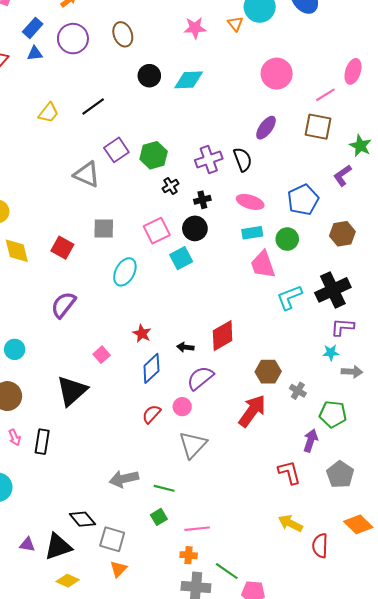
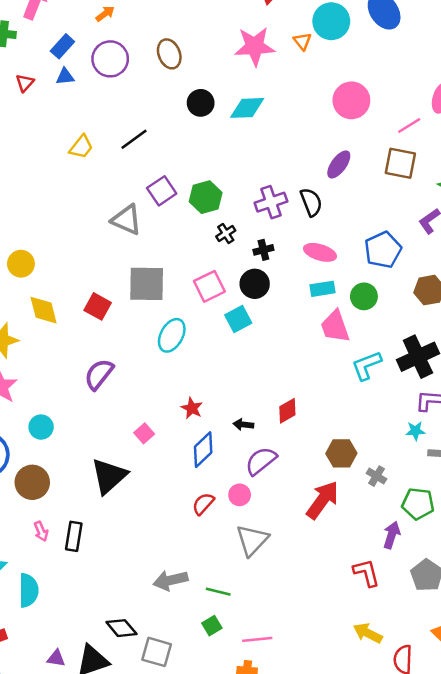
pink star: (195, 28) -> (255, 46), size x1.5
gray square: (104, 228) -> (147, 284), size x1.5
red diamond: (223, 336) -> (287, 411), size x0.7

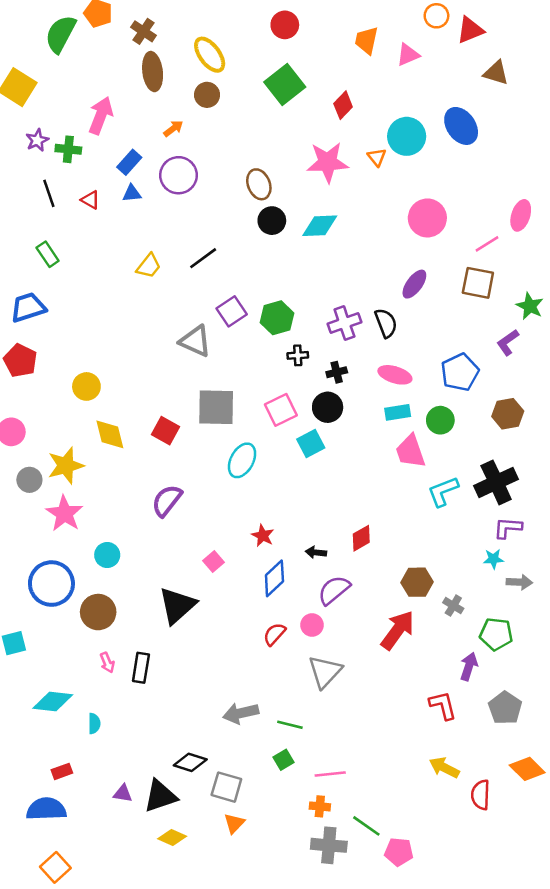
brown ellipse: (169, 54) -> (259, 184), moved
red triangle: (25, 83) -> (90, 200), turned -42
black cross: (226, 234) -> (298, 355), turned 30
cyan semicircle: (28, 590) -> (94, 724), size x0.6
black diamond: (121, 628) -> (190, 762), turned -32

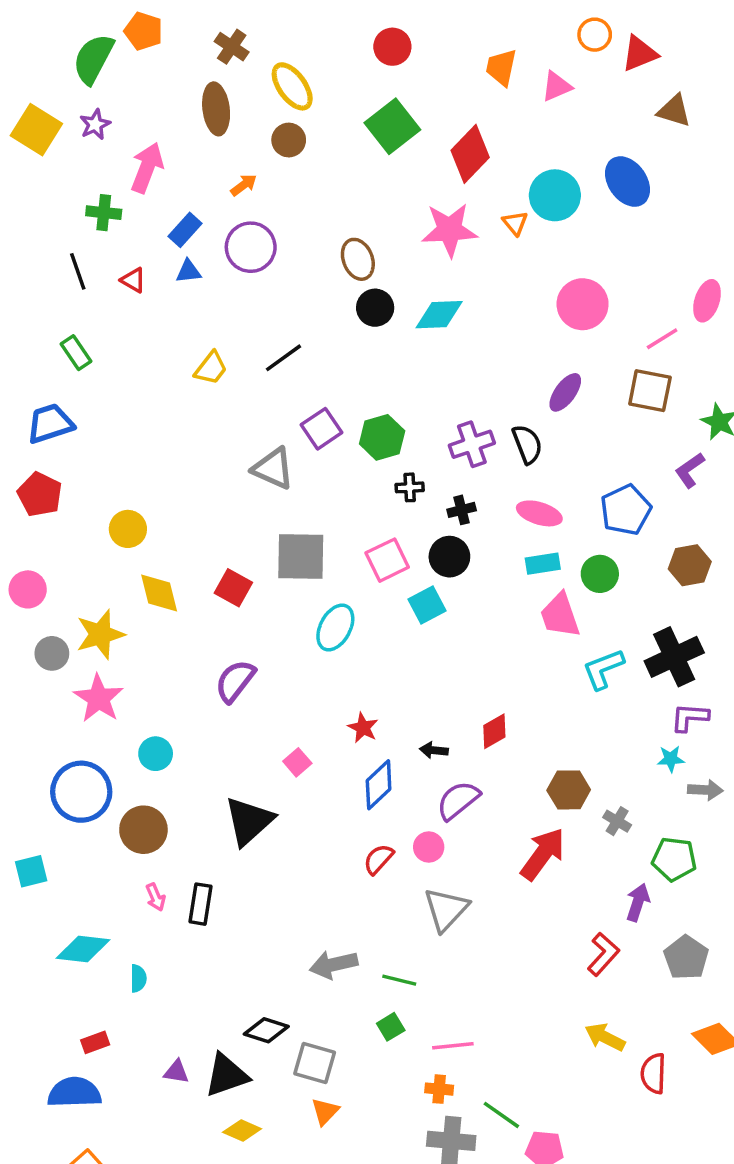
brown cross: (144, 31) -> (232, 47), moved
red diamond: (343, 105) -> (470, 154), size x1.5
purple star: (37, 140) -> (95, 124), moved
red L-shape: (443, 705) -> (603, 954), turned 56

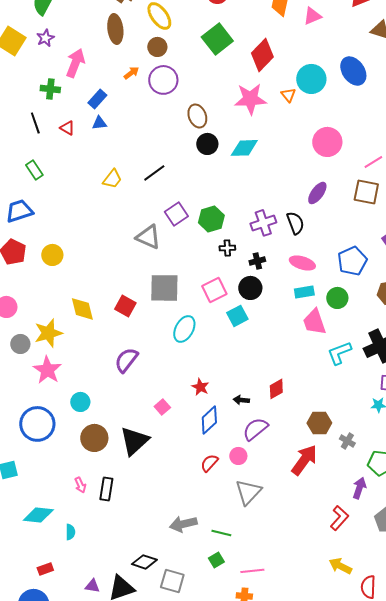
purple circle: (251, 247) -> (163, 80), moved
yellow circle: (128, 529) -> (52, 255), moved
brown circle: (143, 830) -> (94, 438), moved

